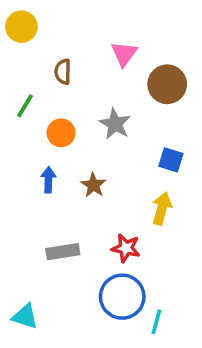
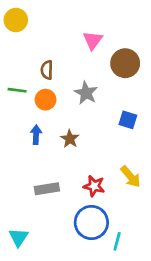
brown semicircle: (63, 72) -> (47, 70), moved
green line: (25, 106) -> (17, 90), moved, turned 66
yellow arrow: (162, 208) -> (131, 177), moved, turned 125
cyan triangle: (25, 316) -> (19, 237), turned 45

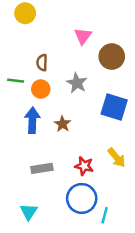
yellow circle: (16, 20) -> (25, 13), moved
blue square: (128, 120) -> (114, 107), size x1.6
blue arrow: (36, 135) -> (32, 120), size x1.5
cyan triangle: (19, 237) -> (29, 212), moved

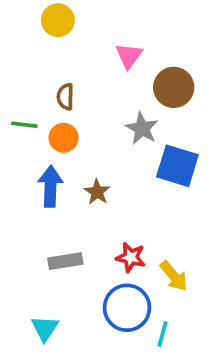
yellow circle: (25, 13) -> (58, 20), moved
gray star: (77, 83) -> (142, 128), moved
yellow arrow: (117, 158) -> (174, 276), moved

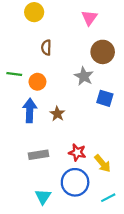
pink triangle: (129, 56) -> (89, 18), moved
brown semicircle: (65, 97) -> (46, 48), moved
blue square: (177, 166) -> (105, 98), size x0.7
cyan triangle: (45, 328) -> (43, 197), moved
cyan line: (162, 334) -> (108, 198), moved, turned 48

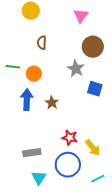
gray rectangle: (39, 155) -> (32, 153), moved

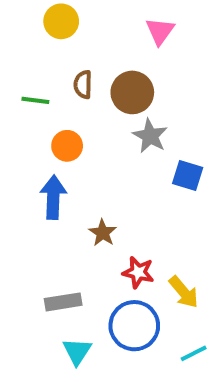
brown circle: (93, 47) -> (132, 92), moved
green line: (13, 67) -> (35, 100), moved
brown star: (52, 103) -> (103, 233), moved

